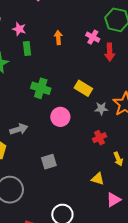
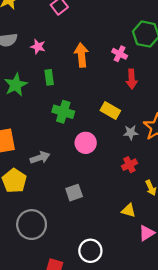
orange arrow: (58, 37) -> (81, 55), size x1.5
green rectangle: (27, 49) -> (49, 77), moved
red arrow: (110, 52) -> (132, 79), moved

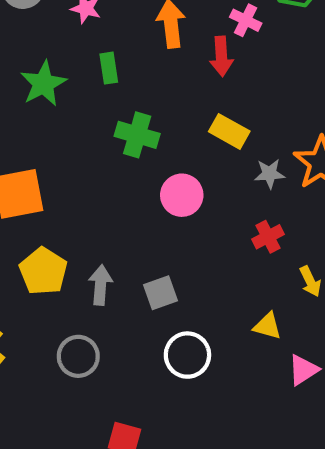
red arrow: (132, 79) -> (221, 56), moved
gray arrow: (40, 158) -> (100, 285), moved, turned -66
gray circle: (32, 225) -> (78, 356), size x0.7
white circle: (90, 251) -> (187, 355), moved

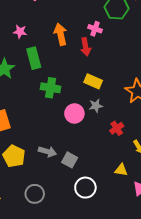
green rectangle: (109, 68) -> (34, 58), size x1.5
gray star: (270, 174) -> (96, 106), moved
gray arrow: (100, 285) -> (47, 152), moved, turned 108
gray square: (161, 293) -> (70, 160), turned -35

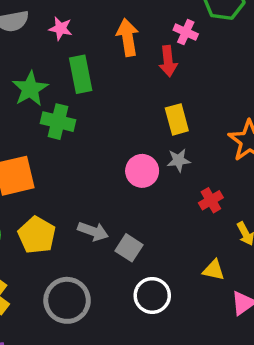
yellow rectangle: (93, 81) -> (177, 119), turned 48
green cross: (51, 88) -> (58, 122), moved
gray circle: (35, 194) -> (67, 300), size x1.4

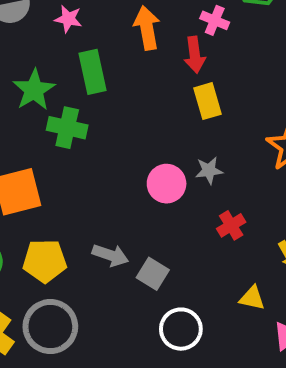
yellow rectangle: (177, 119) -> (207, 101), moved
red cross: (211, 200) -> (231, 225), moved
yellow pentagon: (37, 235) -> (45, 261), turned -30
gray circle: (67, 300) -> (50, 327), moved

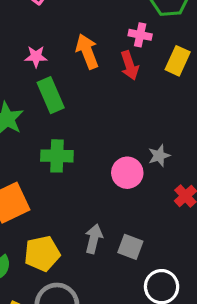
pink star: (68, 19) -> (36, 56), moved
yellow rectangle: (207, 101) -> (178, 61), moved, turned 52
green cross: (67, 128) -> (57, 156), moved
gray arrow: (110, 255) -> (94, 239), turned -84

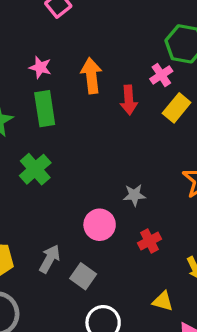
pink cross: (140, 35) -> (161, 75), moved, turned 30
green cross: (57, 156) -> (35, 169), turned 32
pink circle: (127, 173) -> (100, 225), moved

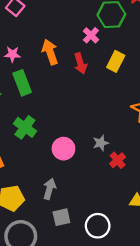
pink cross: (161, 75) -> (91, 35), moved
gray star: (134, 195) -> (101, 143), moved
pink circle: (100, 225) -> (63, 149), moved
gray square: (83, 276) -> (61, 217), moved, turned -36

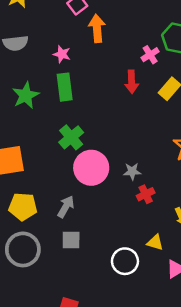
orange arrow: (50, 52) -> (97, 28), moved
green cross: (25, 127) -> (71, 137), moved
pink circle: (63, 149) -> (91, 168), size x1.4
white circle: (98, 226) -> (125, 261), moved

